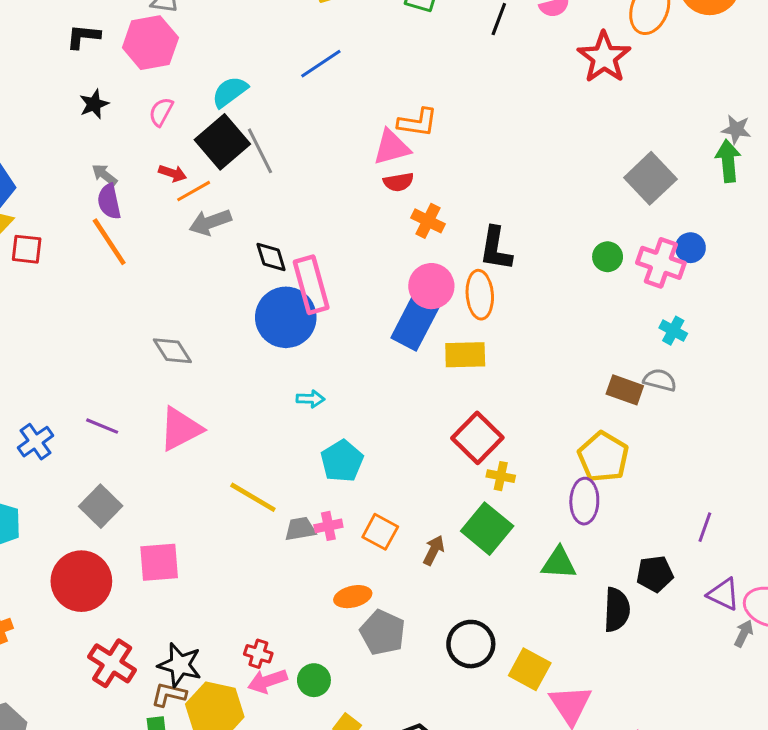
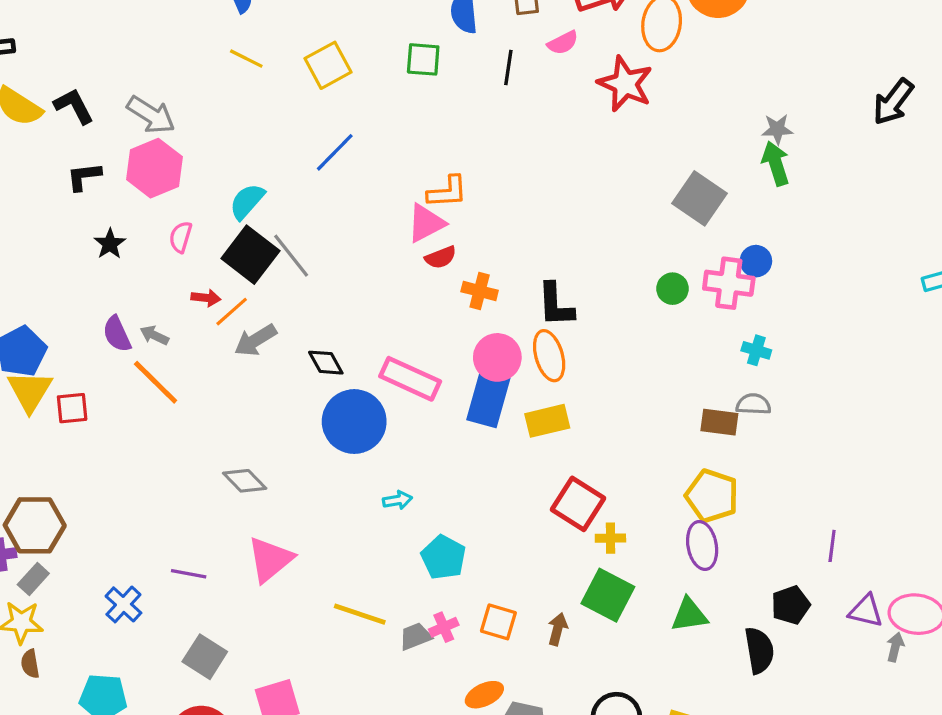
gray arrow: (104, 175) -> (154, 335), moved
purple semicircle: (109, 202) -> (117, 334), moved
pink rectangle: (311, 285) -> (410, 379), moved, turned -38

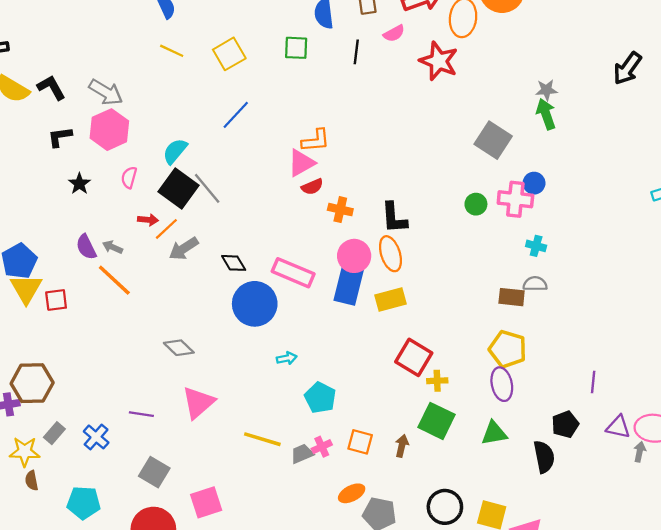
gray rectangle: (33, 579) -> (54, 433), moved

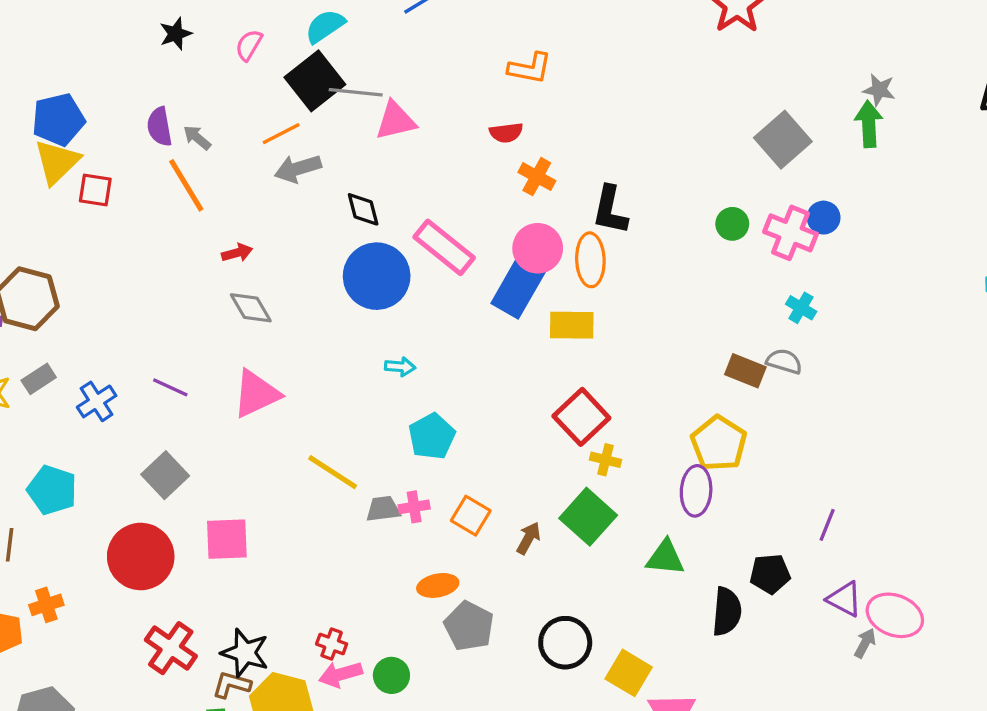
pink triangle: (301, 163) -> (396, 121), moved
gray line: (207, 188) -> (356, 92), turned -60
red arrow: (148, 220) -> (237, 253), moved, turned -36

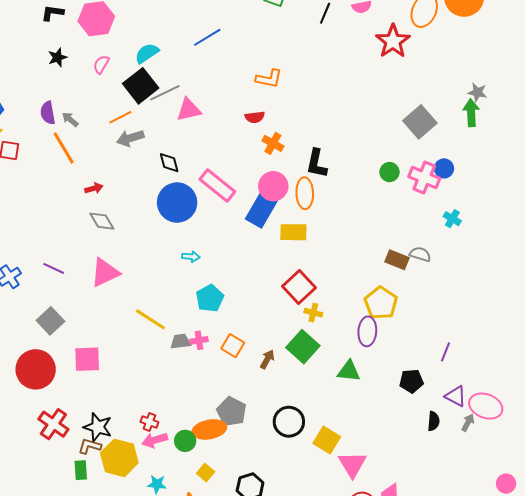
gray line: (356, 92) -> (165, 93), turned -32
cyan cross: (801, 308) -> (452, 219), moved
orange ellipse: (438, 585) -> (209, 429), moved, size x1.4
black semicircle: (727, 611) -> (433, 421), moved, size x0.7

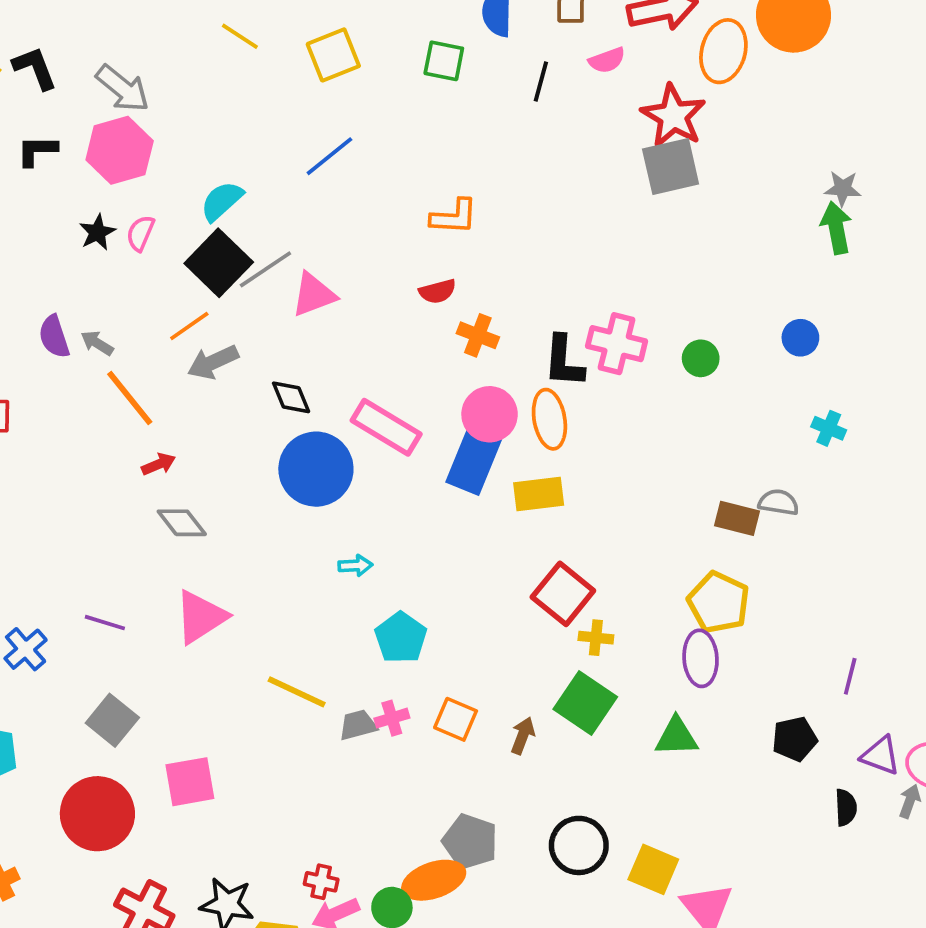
black star: (58, 57) -> (97, 232), moved
gray square: (420, 122) -> (671, 166), moved, turned 36
orange line: (64, 148) -> (130, 398), moved
pink cross: (424, 178) -> (617, 344), moved

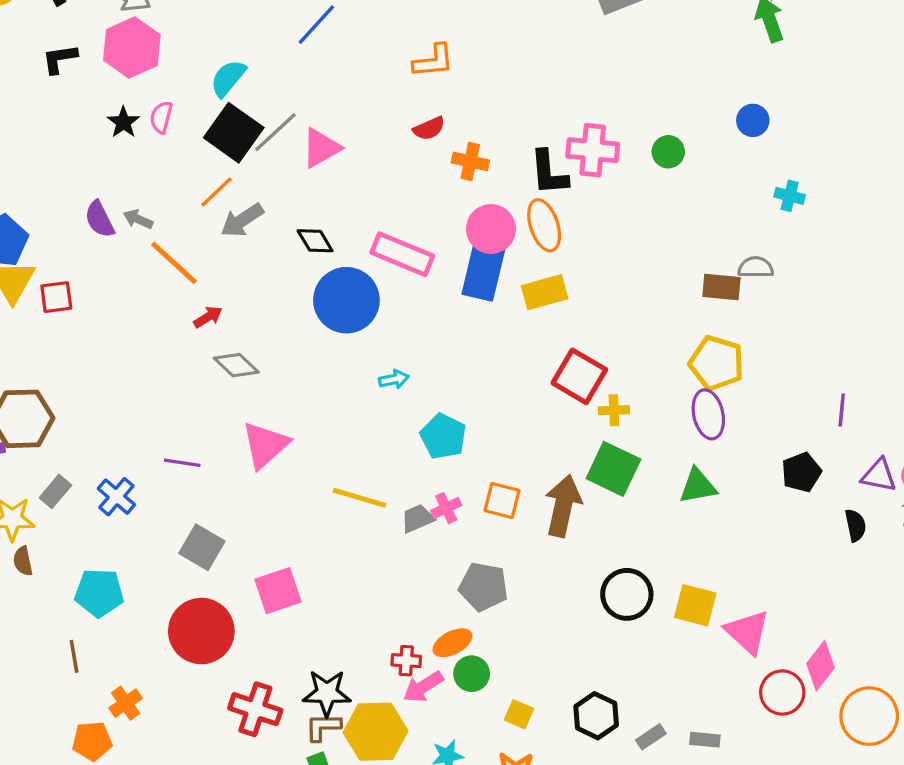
brown arrow: (523, 736) -> (563, 506), size x1.8
gray pentagon: (470, 841) -> (483, 587), moved
orange ellipse: (434, 880) -> (452, 643), moved, size x0.7

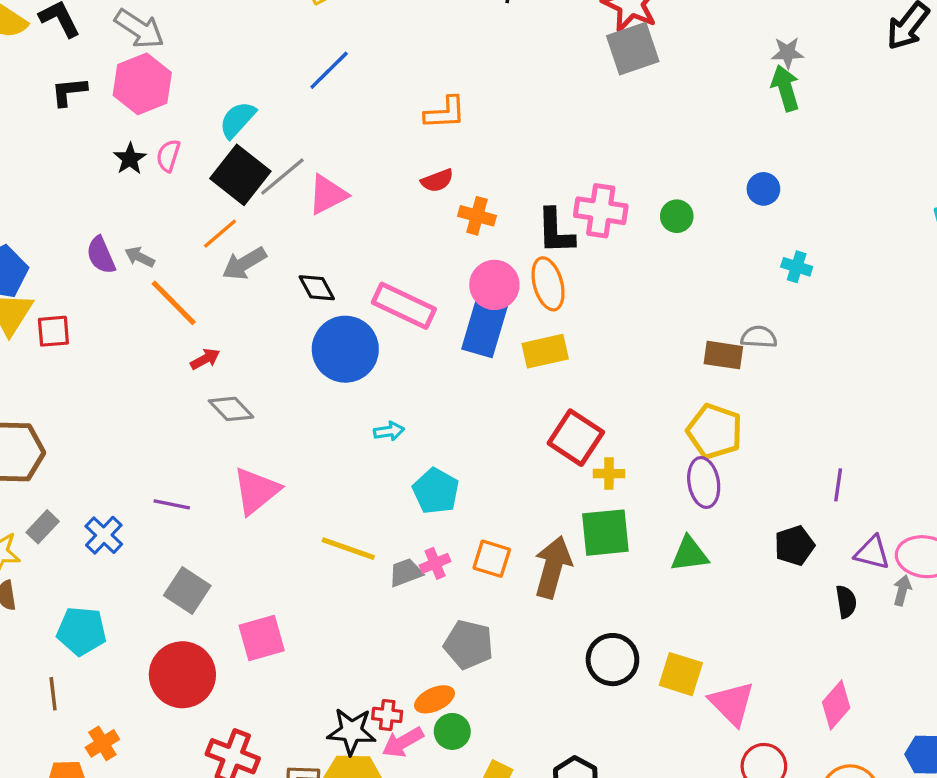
green square: (613, 469) -> (605, 533), turned -34
pink diamond: (821, 666) -> (836, 705), moved
black star: (327, 693) -> (352, 731), moved

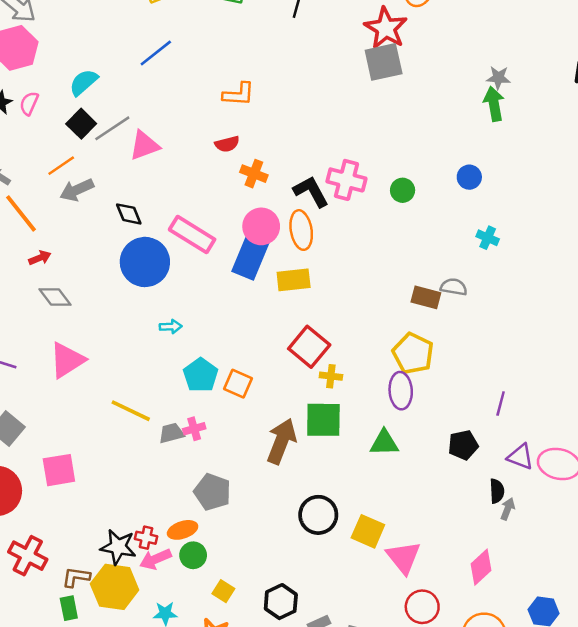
black square: (240, 175) -> (81, 124), size x0.7
black L-shape: (555, 231) -> (311, 191), turned 147
orange square: (492, 559) -> (238, 384), moved
gray arrow: (902, 590) -> (508, 509), moved

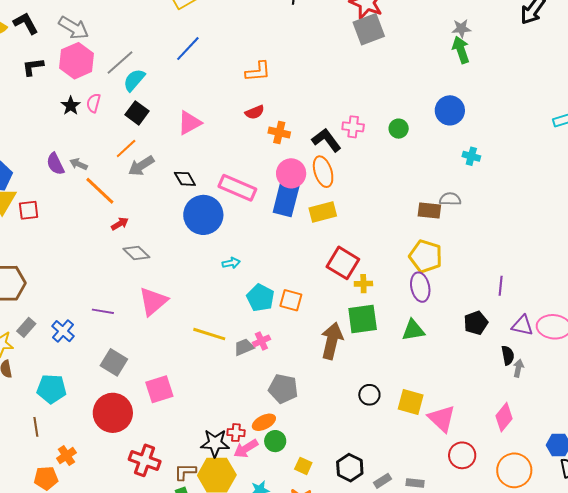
gray line: (112, 128) -> (120, 63), moved
blue circle: (469, 177) -> (450, 110), size x1.5
pink cross: (346, 180) -> (353, 127), size x0.7
black circle: (318, 515) -> (369, 395), size x0.7

